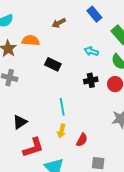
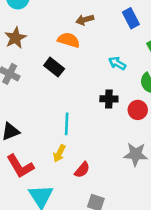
orange semicircle: (31, 40) -> (69, 40), moved
black rectangle: (53, 64) -> (54, 67), moved
red L-shape: (33, 147) -> (20, 166), turned 65

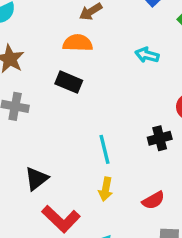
black cross: (109, 99) -> (160, 138), moved
red semicircle: (82, 170) -> (153, 200), moved, turned 36

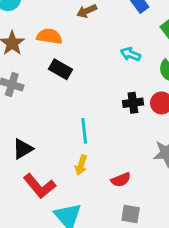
orange semicircle: (78, 43) -> (49, 36), moved
black cross: (160, 138) -> (133, 103), moved

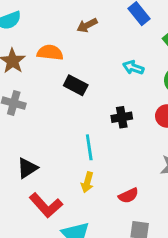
black rectangle: (60, 69) -> (76, 85), moved
black cross: (133, 103) -> (122, 117), moved

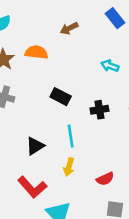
black rectangle: (76, 85) -> (61, 97), moved
black triangle: (27, 168) -> (35, 146), moved

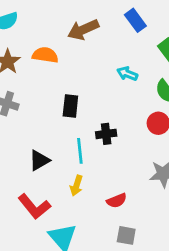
brown arrow: (69, 28) -> (83, 30), size x1.5
black rectangle: (61, 97) -> (70, 106), turned 66
black cross: (99, 110) -> (106, 134), moved

